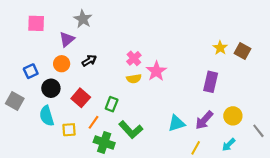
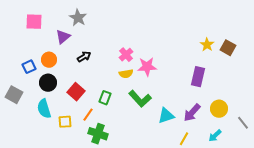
orange circle: (62, 64) -> (49, 60), moved
pink star: (156, 71) -> (147, 67), turned 30
green L-shape: (131, 130) -> (140, 99), moved

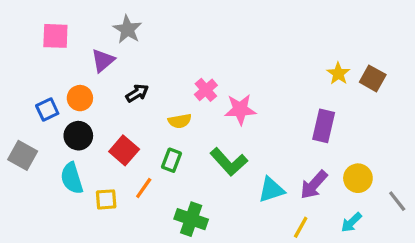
yellow semicircle: (126, 74) -> (180, 121), moved
green cross: (98, 134) -> (191, 219), moved

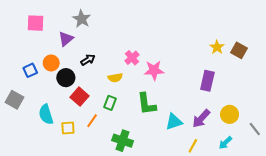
black circle: (78, 136) -> (66, 78), moved
green L-shape: (229, 162) -> (147, 104), turned 35

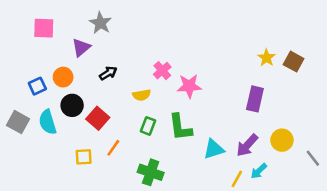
black circle: (66, 78) -> (72, 105), moved
green rectangle: (110, 103) -> (148, 126), moved
cyan semicircle: (46, 114) -> (48, 122), moved
cyan arrow: (225, 143) -> (259, 171), moved

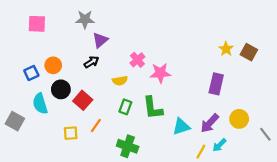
gray star: (100, 23) -> (85, 19), turned -30
purple triangle: (81, 47) -> (100, 40), moved
gray square: (18, 122) -> (15, 121), moved

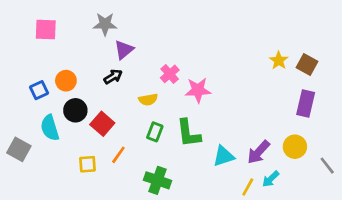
purple rectangle: (216, 84) -> (306, 104), moved

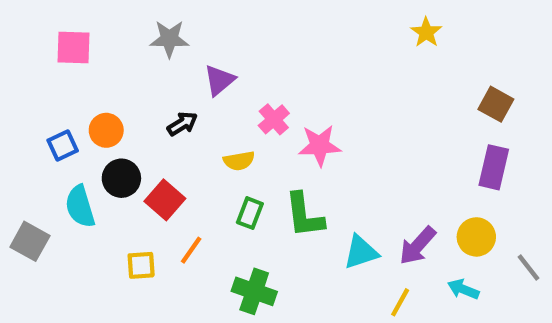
purple triangle: (124, 50) -> (219, 80), moved
yellow star: (279, 60) -> (426, 32), moved
cyan arrow: (271, 179) -> (463, 289), moved, turned 66

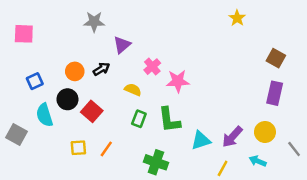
pink square: (74, 48) -> (24, 34), moved
orange circle: (106, 130) -> (75, 71), moved
yellow semicircle: (239, 161) -> (133, 90), turned -147
orange line: (191, 250) -> (106, 149), moved
green cross: (254, 291) -> (156, 162), moved

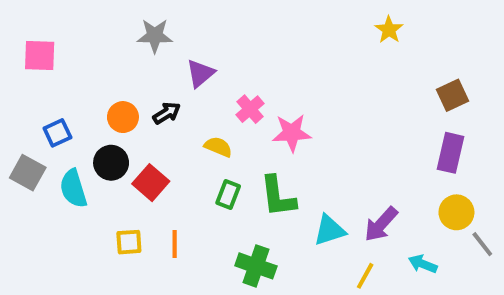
brown square: (276, 58) -> (452, 95), turned 36
yellow circle: (265, 132) -> (456, 212), moved
gray square: (17, 134) -> (28, 173), moved
orange line: (106, 149) -> (175, 244), turned -35

